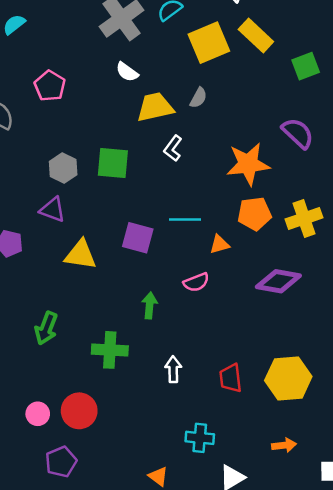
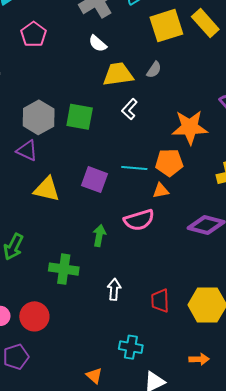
pink pentagon: (50, 86) -> (33, 34), moved
gray hexagon: (63, 168) -> (39, 117), size x1.4
orange pentagon: (254, 214) -> (169, 163), moved
pink semicircle: (196, 282) -> (139, 220), size x1.4

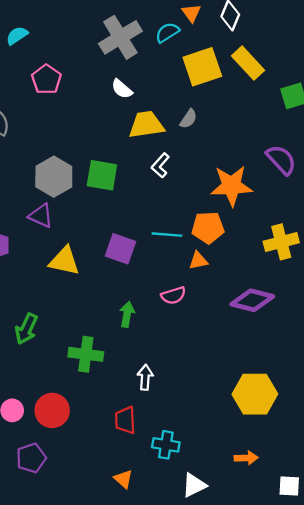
pink semicircle: (139, 220) -> (173, 295), size x0.7
red trapezoid: (160, 301) -> (125, 420), moved

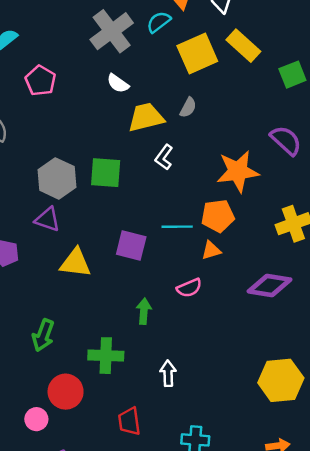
red circle: (52, 410) -> (66, 392), moved
red trapezoid: (125, 420) -> (129, 421), moved

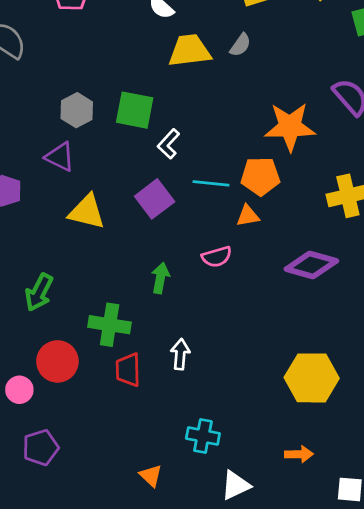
white L-shape: (164, 157) -> (169, 144), moved
gray hexagon: (57, 178) -> (77, 110), size x0.7
purple square: (131, 245) -> (155, 199), turned 32
red trapezoid: (129, 421) -> (128, 370), moved

